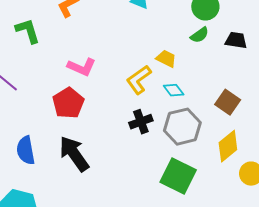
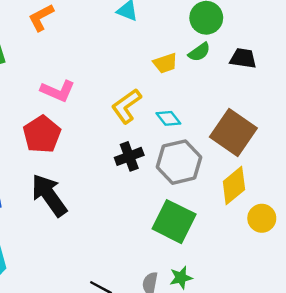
yellow trapezoid: (166, 59) -> (165, 63), moved, turned 135
brown square: (228, 102) -> (233, 133), size x1.5

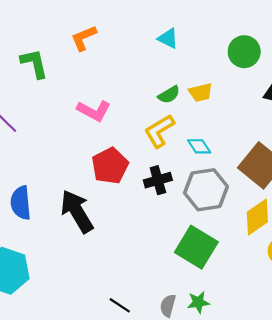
green semicircle: (199, 52) -> (169, 95), moved
red pentagon: (42, 134) -> (110, 166), moved

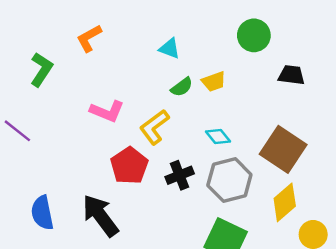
cyan triangle: (168, 38) -> (170, 48), moved
green L-shape: (34, 63) -> (41, 69), turned 52
yellow L-shape: (159, 131) -> (154, 127), moved

